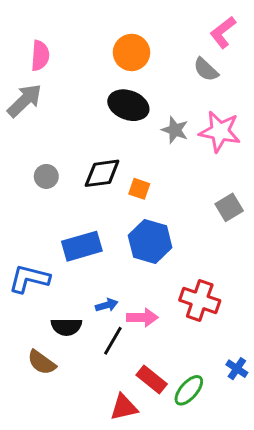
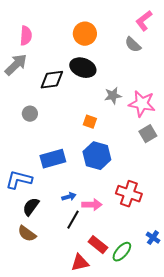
gray star: (175, 130) -> (113, 96), moved, turned -30
pink star: (220, 132) -> (142, 104), moved
black diamond: (102, 173) -> (52, 80), moved
black semicircle: (66, 327) -> (31, 207), moved, turned 126

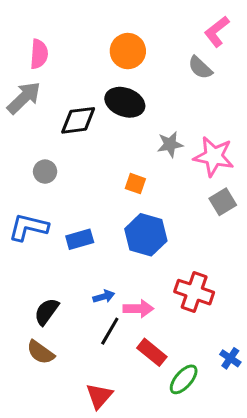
blue rectangle: (53, 159) -> (80, 239), size x0.7
blue L-shape: (19, 180) -> (28, 227), moved
red rectangle: (98, 245) -> (152, 352), moved
red triangle: (80, 263) -> (99, 396), moved, turned -36

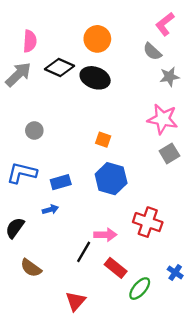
black diamond: (78, 120) -> (60, 68), moved, turned 32
gray star: (170, 144) -> (169, 77), moved
blue arrow: (104, 297) -> (50, 210), moved
black semicircle: (47, 312) -> (15, 228), moved

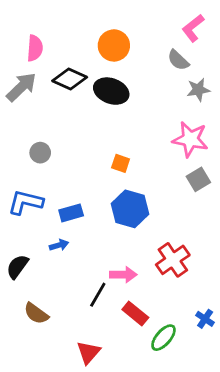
red cross: (148, 222) -> (173, 260), turned 36

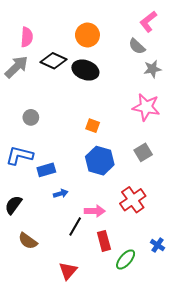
gray square: (198, 179) -> (143, 152), moved
blue rectangle: (71, 213) -> (46, 170), moved
blue arrow: (59, 245) -> (61, 194), moved
red rectangle: (135, 313) -> (104, 241), turned 36

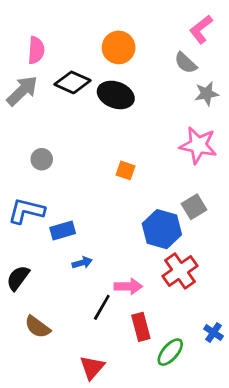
blue hexagon: (100, 161) -> (162, 229), moved

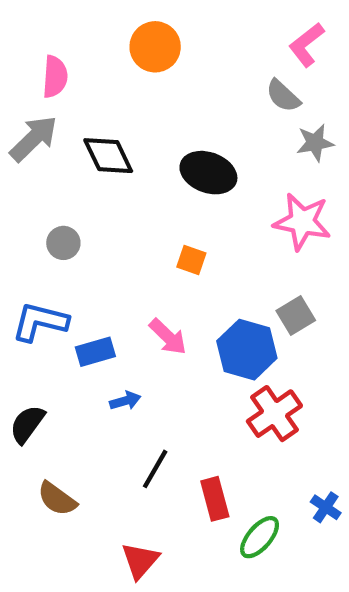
orange circle: (119, 47) -> (155, 47), moved
black diamond: (72, 82) -> (108, 156), moved, turned 40
black ellipse: (116, 95) -> (208, 173), moved
pink arrow: (128, 286) -> (168, 337), moved, turned 44

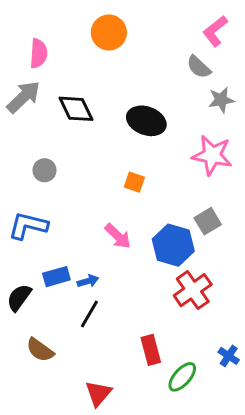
blue rectangle: (95, 352) -> (56, 277), moved
black line: (155, 469) -> (89, 314), moved

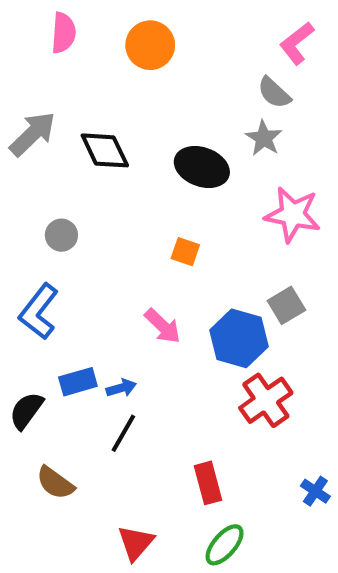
pink semicircle: (39, 53) -> (63, 33), moved
gray star: (221, 100) -> (264, 138), moved, turned -30
blue L-shape: (28, 226) -> (39, 312), turned -66
green ellipse: (182, 377) -> (225, 545), moved

